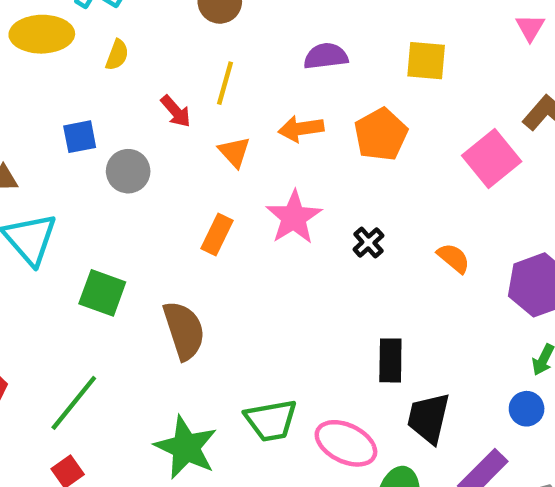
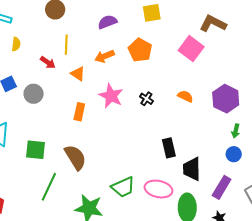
green line: (74, 403) -> (49, 187), moved

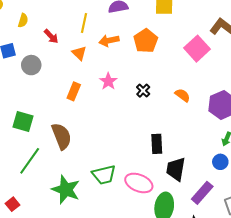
yellow semicircle: (16, 44) -> (23, 20), moved
yellow line: (66, 45) -> (84, 23), moved
pink star: (111, 96) -> (108, 81), size x0.7

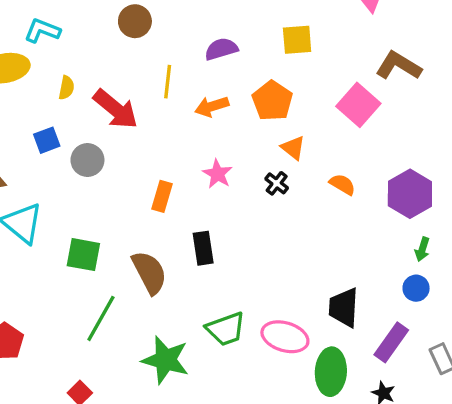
red arrow: (51, 36) -> (116, 109), size x1.8
orange triangle: (79, 53) -> (293, 148), moved
black rectangle: (157, 144) -> (203, 248), moved

